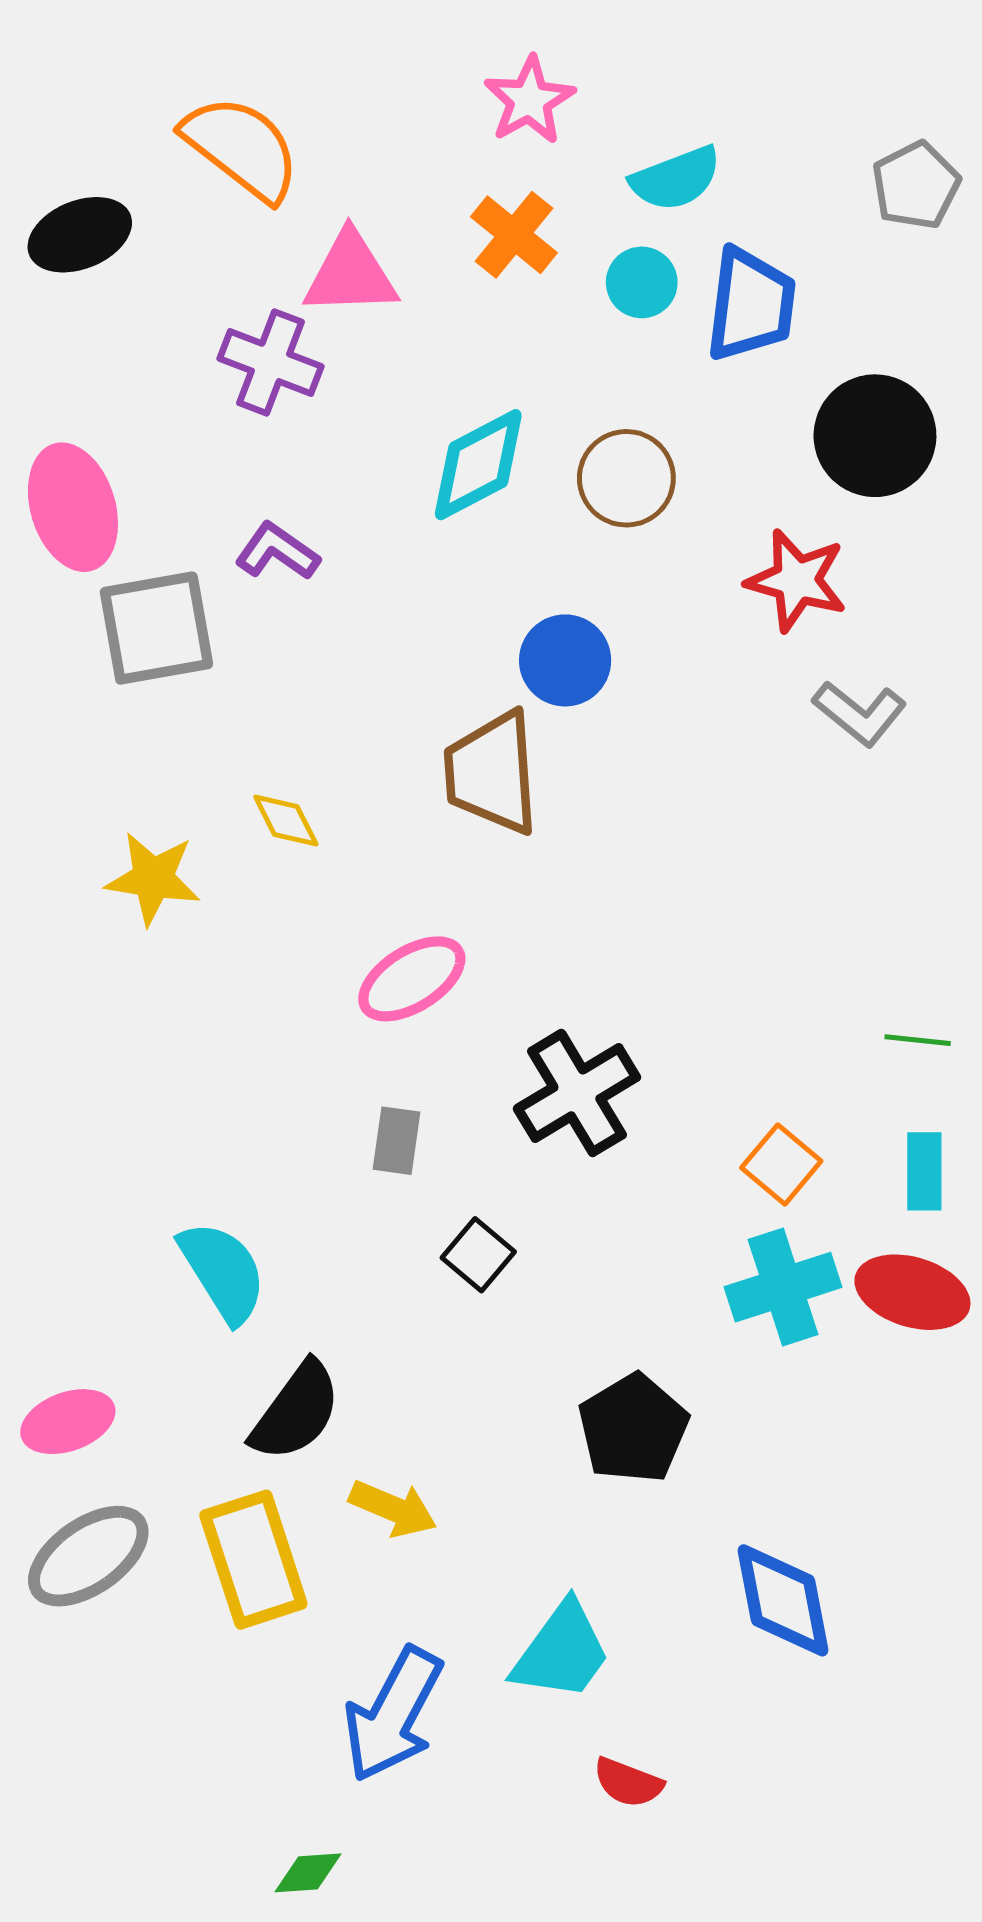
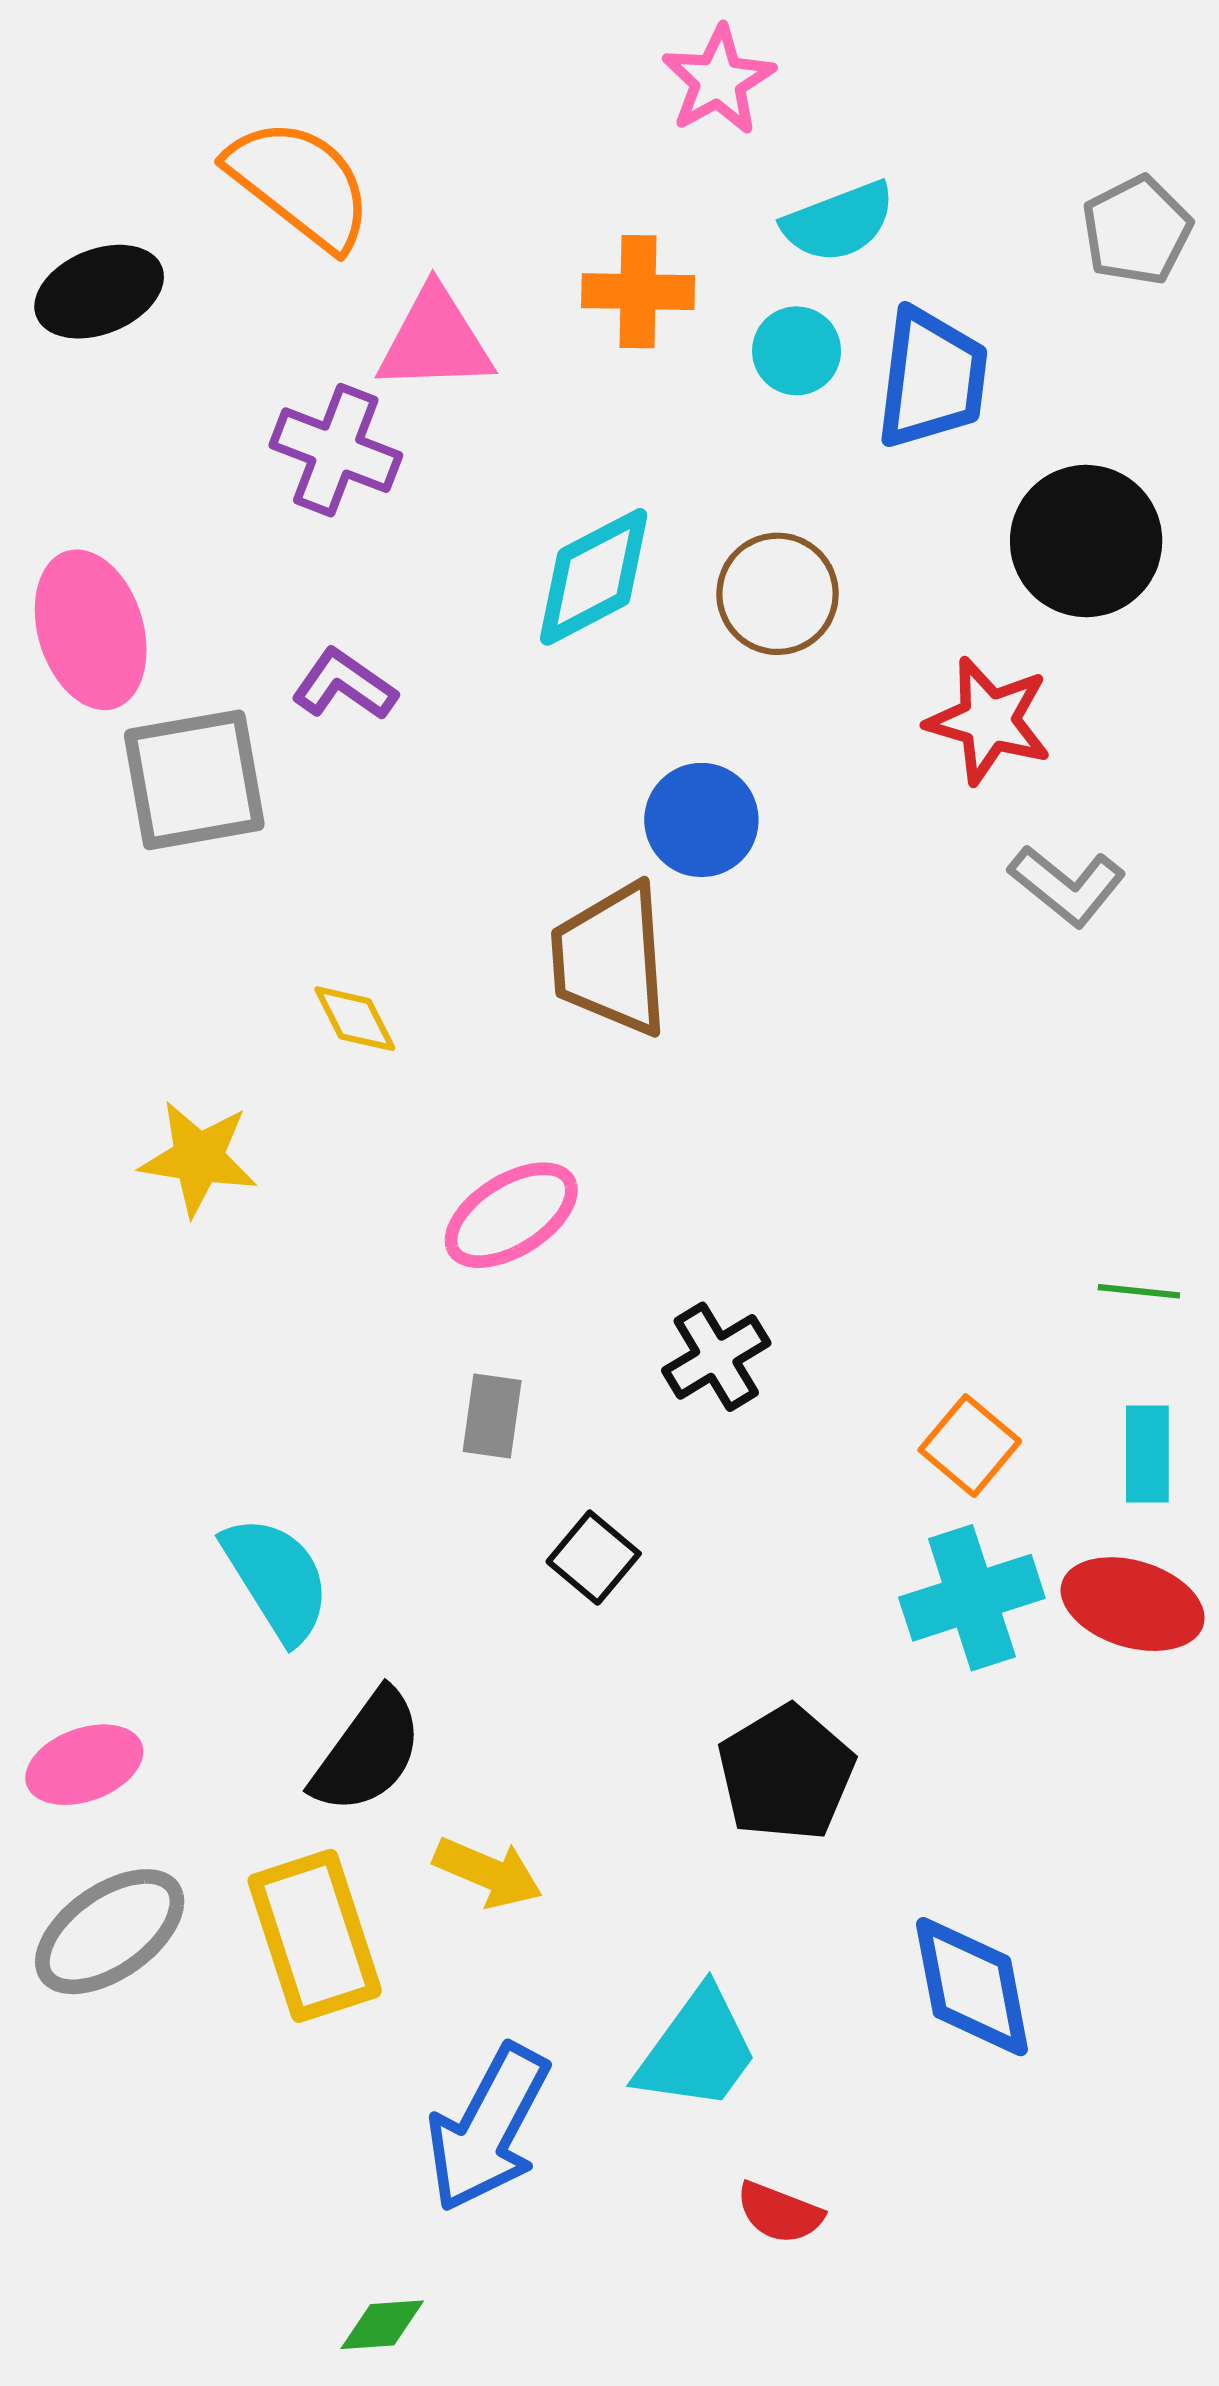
pink star: (529, 100) -> (718, 80), moved
orange cross: (514, 235) -> (638, 292), turned -38
yellow star: (153, 878) -> (198, 1158), moved
black cross: (577, 1093) -> (716, 1357), size x0.7

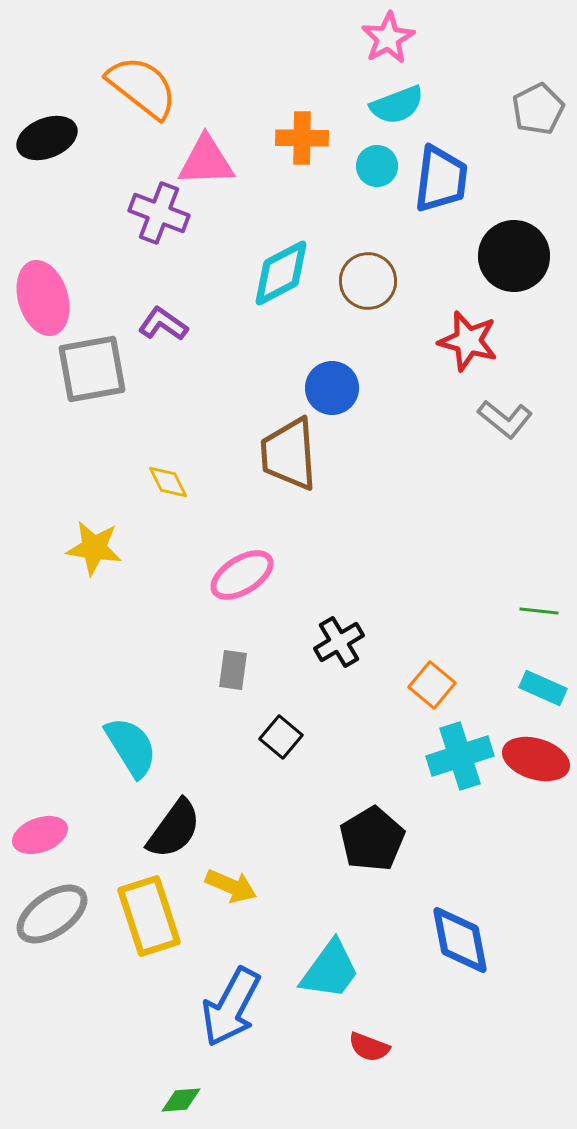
pink star: (718, 80) -> (388, 38), moved
orange square: (970, 1446) -> (432, 685), moved
cyan rectangle: (1147, 1454) -> (543, 688), turned -66

